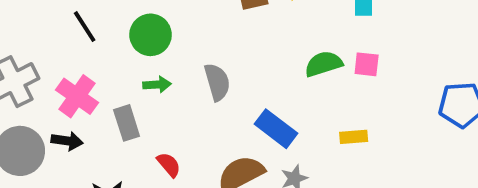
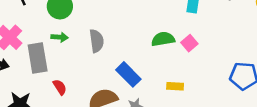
pink square: (367, 64) -> (189, 43), turned 35
gray rectangle: (127, 123) -> (38, 58), size x1.4

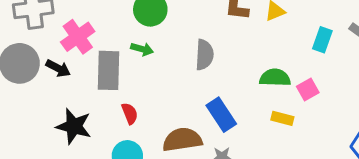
gray semicircle: (97, 41) -> (204, 55), moved
yellow rectangle: (175, 86) -> (282, 118), moved

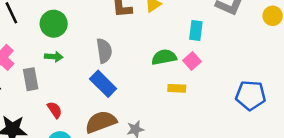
cyan rectangle: (322, 40) -> (196, 30), moved
gray rectangle: (108, 70) -> (31, 79), size x0.7
blue rectangle: (221, 115) -> (103, 84), moved

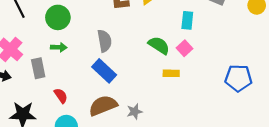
green semicircle: (164, 57) -> (159, 45), turned 45

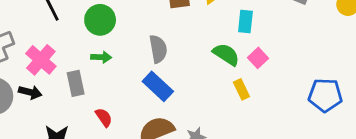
cyan rectangle: (187, 20) -> (245, 21), moved
yellow rectangle: (171, 73) -> (241, 89), turned 63

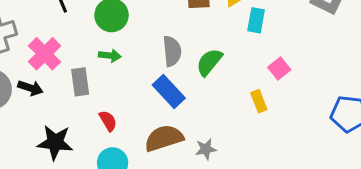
cyan rectangle: (245, 21) -> (256, 20), moved
green semicircle: (226, 54) -> (209, 62), moved, turned -88

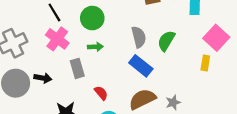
pink cross: (45, 54) -> (57, 39), moved
pink square: (279, 69) -> (216, 38), size x1.6
yellow rectangle: (259, 101) -> (205, 63), turned 40

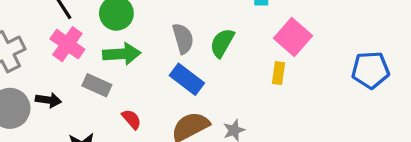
green arrow: (95, 47) -> (122, 54), size x1.6
gray rectangle: (77, 68) -> (97, 85), turned -48

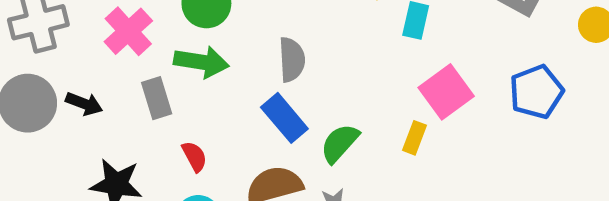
green semicircle: (222, 43) -> (340, 143), moved
blue pentagon: (370, 70) -> (536, 92), moved, turned -30
gray rectangle: (97, 85) -> (157, 98), turned 36

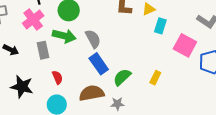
gray semicircle: (292, 60) -> (93, 39), moved, turned -30
pink square: (446, 92) -> (185, 45), moved, turned -30

